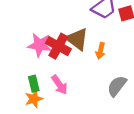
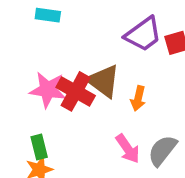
pink arrow: (60, 85) -> (128, 149), moved

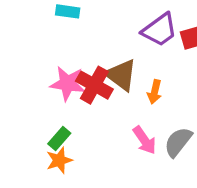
green rectangle: (39, 147) -> (59, 139), turned 55

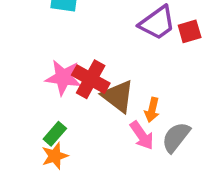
brown triangle: (121, 75) -> (118, 96), moved
orange arrow: (155, 92) -> (152, 110), moved

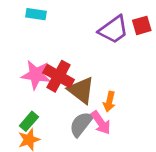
red square: (190, 31) -> (142, 25), moved
gray semicircle: (176, 137) -> (81, 124), moved

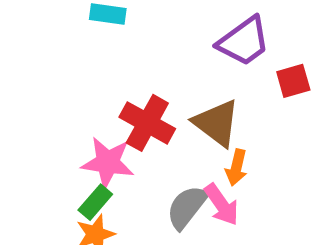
red square: (142, 25) -> (293, 81), moved
pink star: (36, 75) -> (108, 163), moved
brown triangle: (81, 90) -> (217, 123), moved

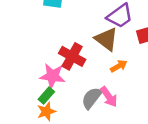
brown triangle: (217, 123) -> (106, 39), moved
orange arrow: (236, 167) -> (119, 66), moved, turned -133

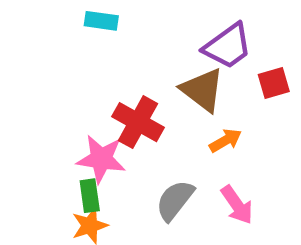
green rectangle: (46, 96) -> (90, 196), turned -49
pink arrow: (109, 97) -> (237, 205), moved

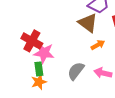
red cross: (138, 122) -> (32, 41), moved
pink arrow: (237, 205) -> (103, 73), turned 138

